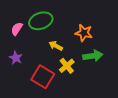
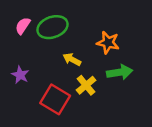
pink semicircle: (17, 29) -> (23, 26), moved

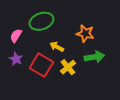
pink semicircle: (23, 26) -> (16, 36), moved
red square: (55, 99) -> (41, 65), moved

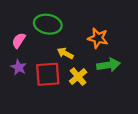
green ellipse: (41, 21) -> (48, 24), turned 30
red square: (41, 65) -> (48, 74), turned -35

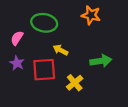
orange star: (98, 38) -> (91, 15), moved
yellow cross: (78, 77) -> (75, 83), moved

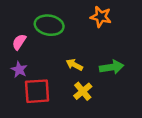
yellow arrow: (61, 50) -> (74, 65), moved
red square: (44, 70) -> (37, 91), moved

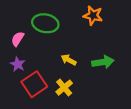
red square: (37, 91) -> (34, 84), turned -30
yellow cross: (83, 91) -> (64, 88), moved

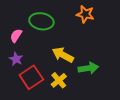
yellow arrow: (69, 60) -> (63, 55), size x1.5
green arrow: (103, 62) -> (88, 68), moved

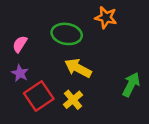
green ellipse: (41, 21) -> (67, 34), moved
green arrow: (88, 68) -> (131, 85), moved, turned -54

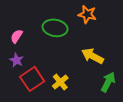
yellow arrow: (78, 68) -> (92, 56), moved
green arrow: (131, 85) -> (108, 82), moved

